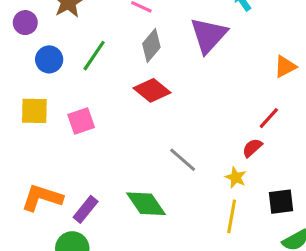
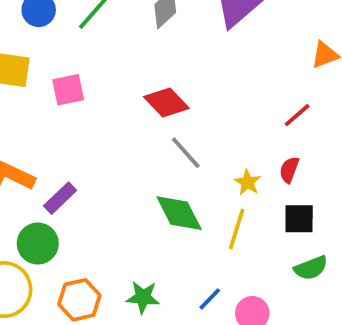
red diamond: (152, 90) -> (166, 103), moved
red semicircle: (252, 148) -> (289, 170), moved, turned -35
green diamond: (146, 204) -> (179, 213), moved

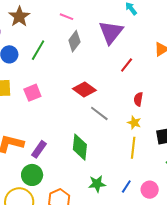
red line: (297, 115) -> (127, 65), moved
red semicircle: (289, 170) -> (138, 99), moved
green diamond: (179, 213) -> (80, 147), moved, turned 44
green star: (143, 297) -> (97, 184), moved

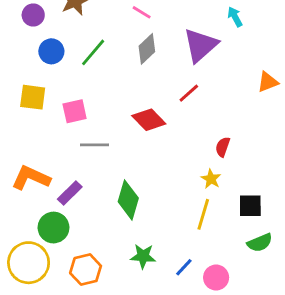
red line: (127, 65) -> (189, 93), moved
gray line: (99, 113) -> (94, 145), moved, turned -48

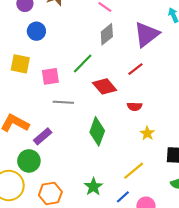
green line: (93, 52) -> (83, 64), moved
red semicircle: (223, 147) -> (135, 106), moved, turned -112
green diamond: (128, 200) -> (97, 131), moved
yellow line: (203, 214) -> (134, 171), moved, turned 30
green star: (143, 256) -> (93, 187), turned 30

